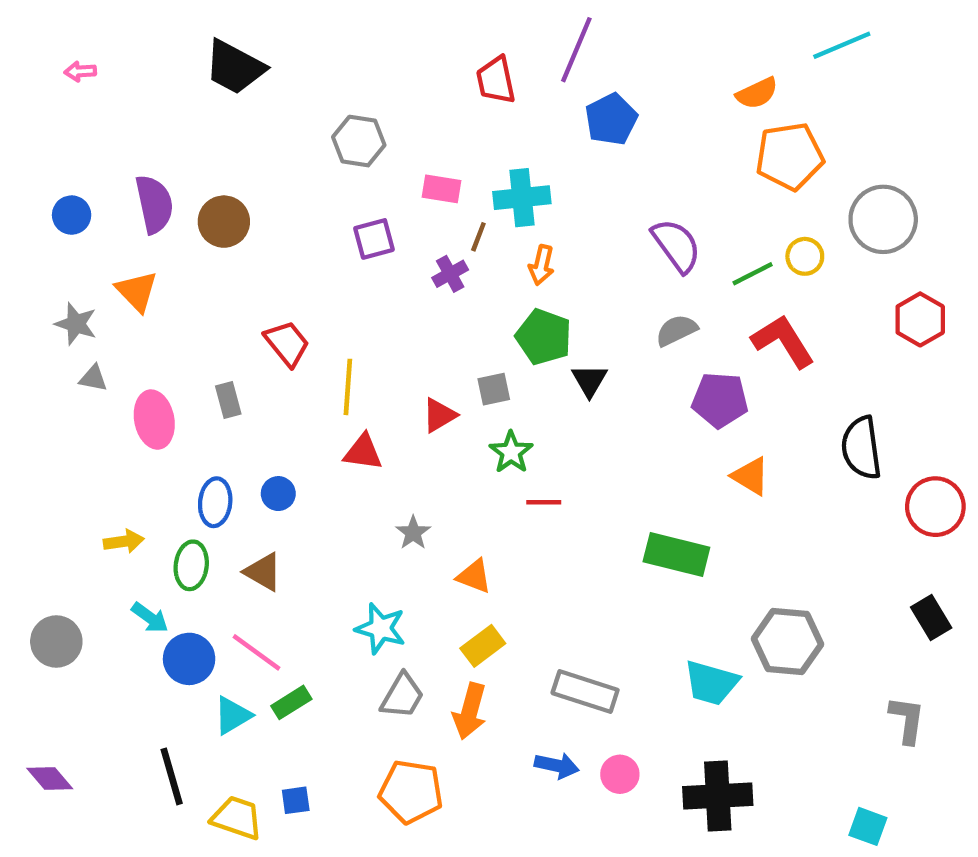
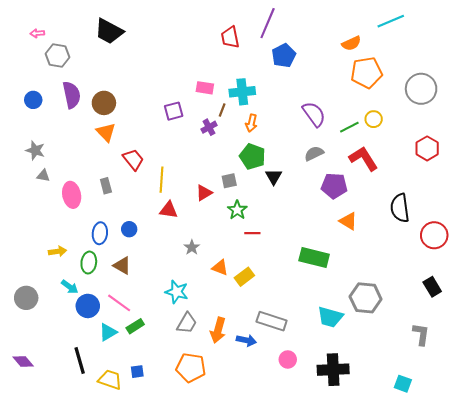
gray hexagon: (359, 141) -> (57, 55), moved
gray circle: (883, 219) -> (421, 89), moved
orange triangle: (137, 291) -> (106, 132), moved
yellow rectangle: (483, 646) -> (244, 277), moved
blue arrow: (557, 766) -> (246, 340), moved

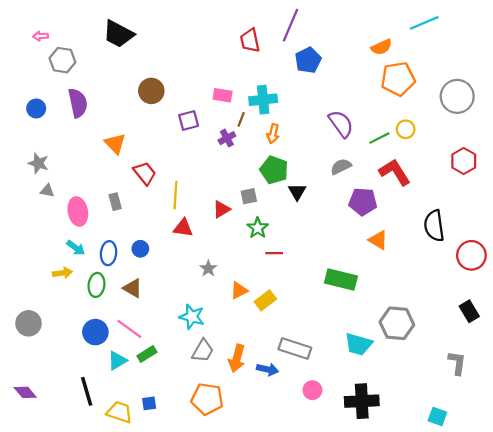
brown circle: (104, 103) -> (151, 91), moved
orange triangle: (220, 268) -> (239, 290), turned -48
cyan arrow: (70, 287) -> (76, 248), moved

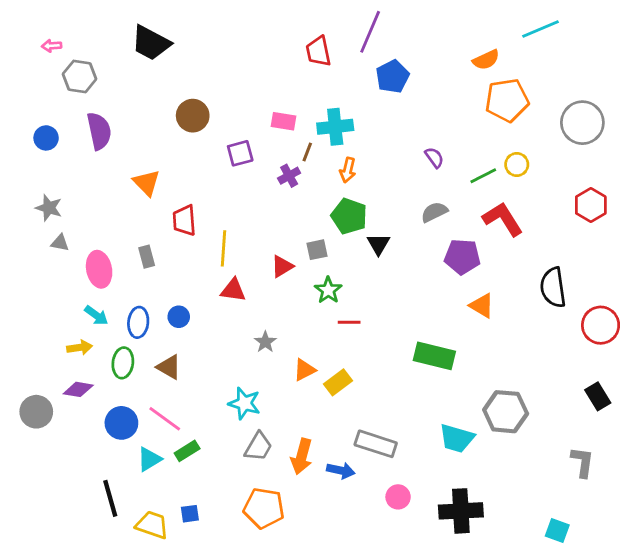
purple semicircle: (341, 124) -> (434, 158), size x0.6
red trapezoid: (145, 173) -> (184, 220), turned -145
purple diamond: (25, 392) -> (78, 389), moved, turned -40

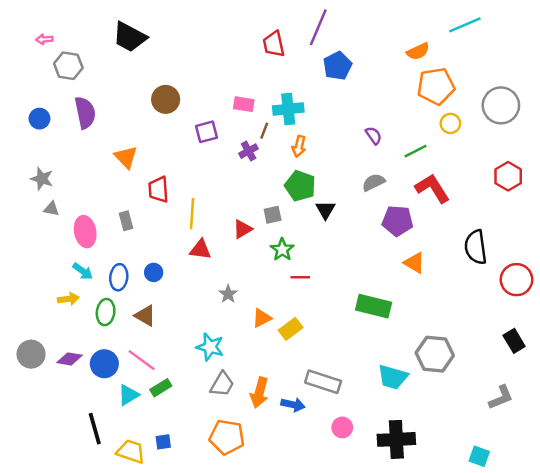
yellow circle: (517, 164) -> (450, 123), moved
purple diamond: (78, 389) -> (70, 359), moved
gray L-shape: (582, 462) -> (501, 397), turned 60

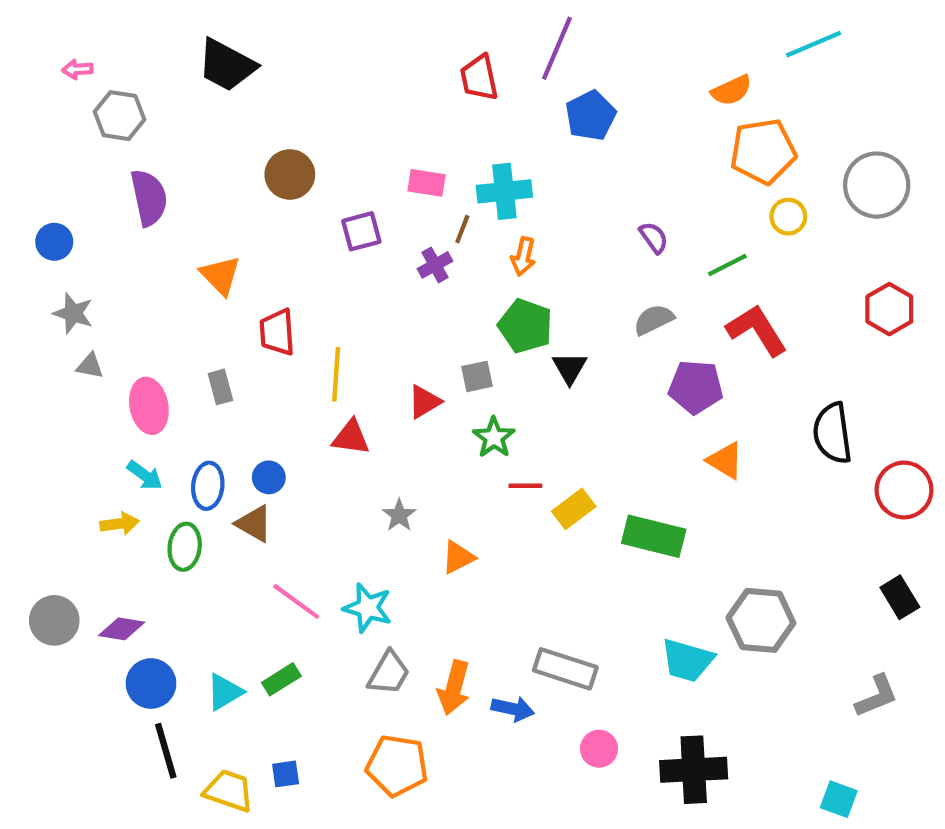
blue circle: (39, 119) -> (54, 242), moved
brown triangle: (145, 316) -> (254, 524), moved
yellow rectangle: (291, 329) -> (574, 509), moved
pink line: (142, 360) -> (296, 601), moved
blue circle: (104, 364) -> (151, 683), moved

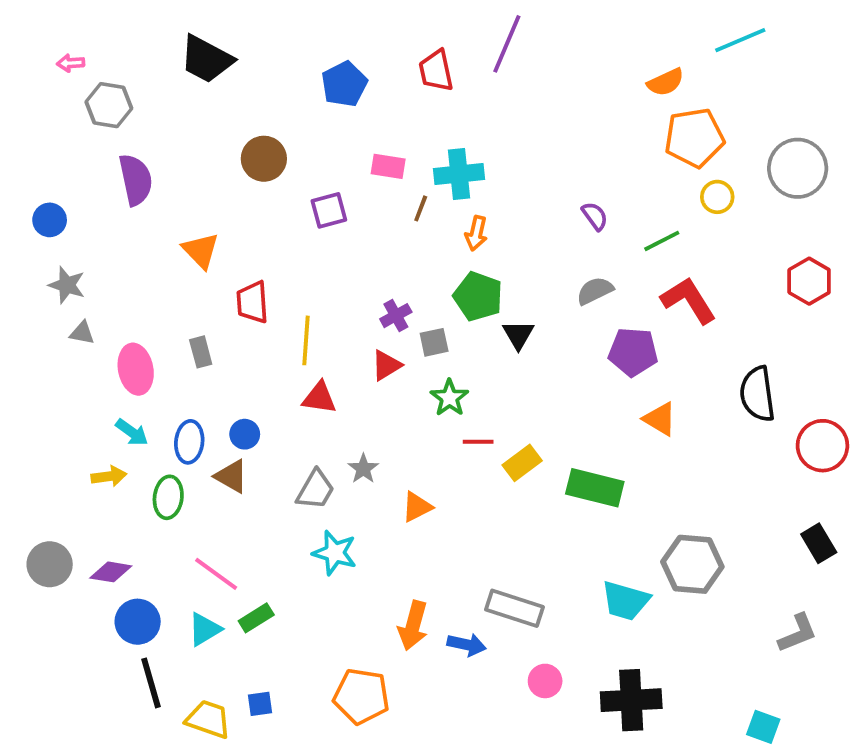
blue pentagon: (591, 116) -> (344, 84), moved
purple cross: (435, 265) -> (396, 316), moved
pink line: (296, 601) -> (216, 574), moved
gray trapezoid: (389, 673) -> (316, 490), moved

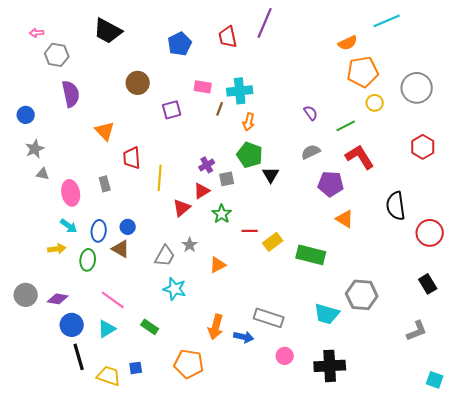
gray star: (67, 285) -> (35, 149), turned 30
red triangle: (319, 398) -> (182, 208), moved, turned -48
green star: (449, 398) -> (222, 214), moved
green rectangle: (256, 618) -> (150, 327), moved, turned 66
cyan square: (763, 727) -> (435, 380), moved

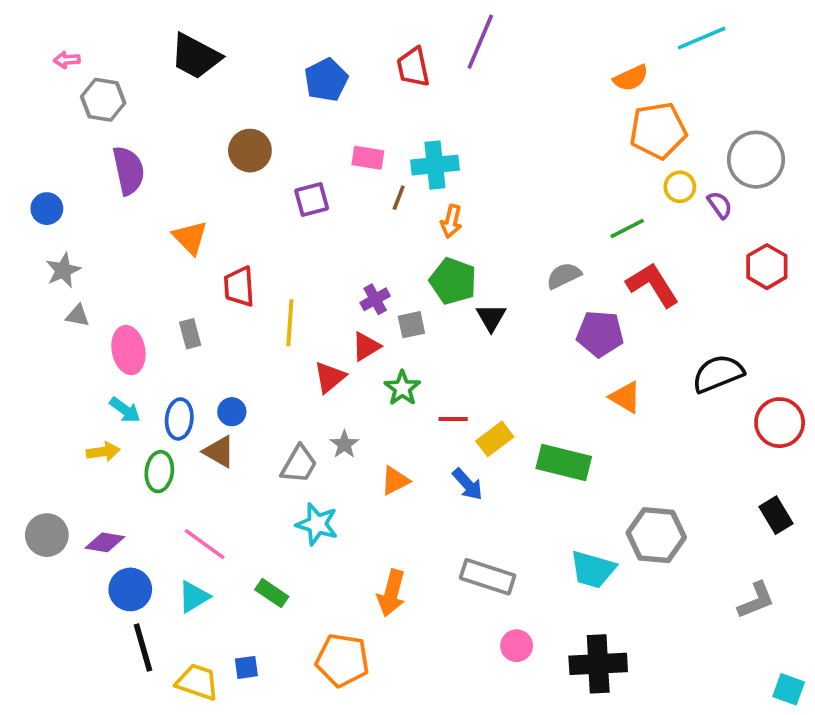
purple semicircle: (311, 113) -> (720, 205), moved
black semicircle: (396, 206) -> (718, 374), turned 76
blue arrow: (244, 337) -> (468, 484), moved, turned 36

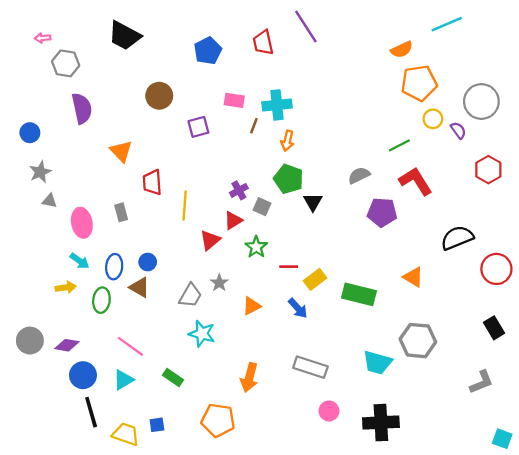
purple line: (480, 42) -> (306, 26), turned -56
gray square: (411, 325) -> (262, 207), turned 36
orange triangle: (625, 397) -> (413, 277), moved

